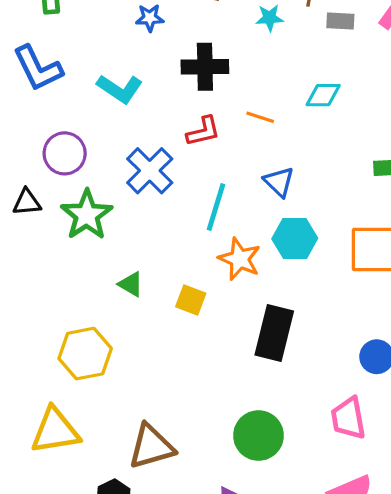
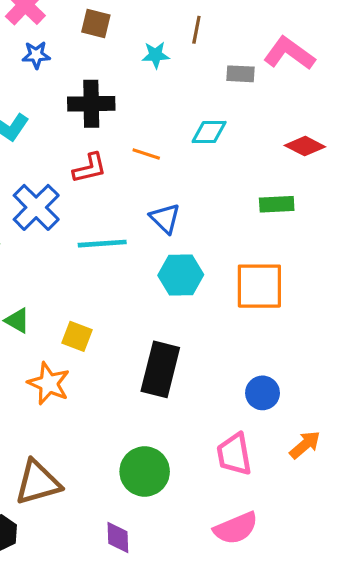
gray rectangle: (340, 21) -> (241, 74), moved
cyan line: (216, 207) -> (102, 244), turned 69
orange star: (240, 259) -> (49, 383), moved

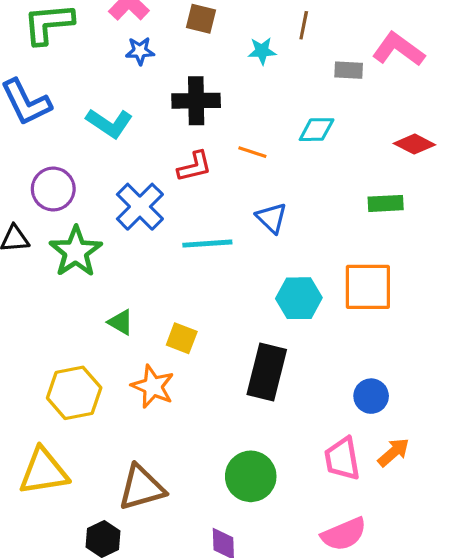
cyan hexagon: (181, 275) -> (299, 298), moved
orange arrow: (305, 445) -> (394, 452), moved

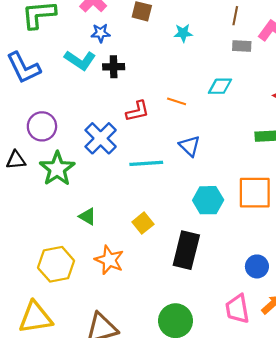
brown line: (304, 25) -> (235, 16), moved
black cross: (196, 101) -> (114, 67), moved, size x0.7
cyan L-shape: (109, 123) -> (80, 60), moved
yellow square: (182, 338) -> (143, 223), moved, turned 30

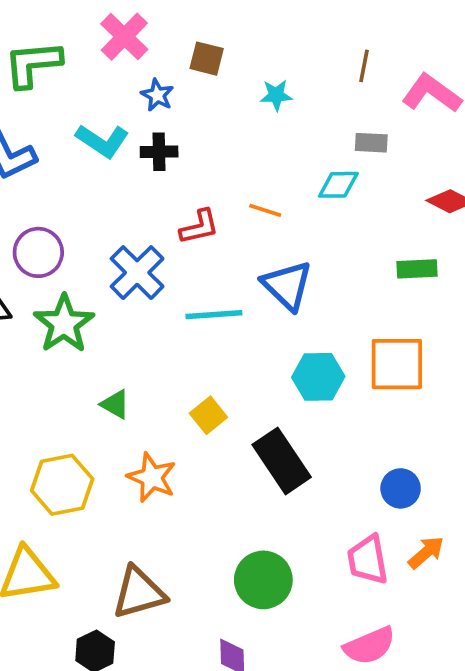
blue star: (101, 33) -> (157, 95), moved, turned 30
gray rectangle: (242, 46) -> (371, 143), moved
blue triangle: (190, 146) -> (287, 285), size x1.4
black rectangle: (186, 250) -> (282, 461), turned -48

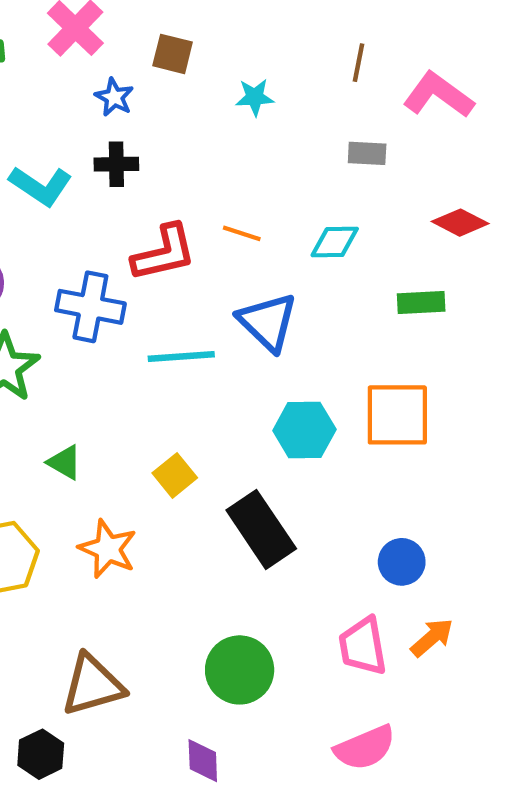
cyan L-shape: (102, 141) -> (41, 186), moved
cyan diamond: (338, 185) -> (335, 242), moved
red L-shape: (199, 227) -> (164, 253), size x1.4
blue cross: (137, 273) -> (90, 307), turned -34

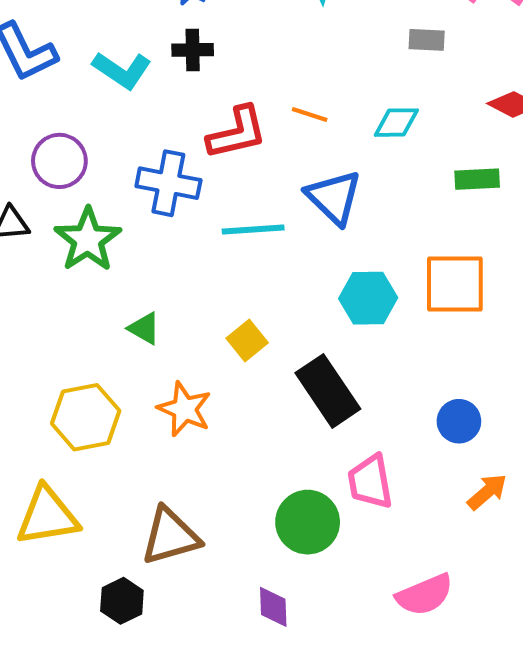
pink trapezoid: (363, 646) -> (370, 482), moved

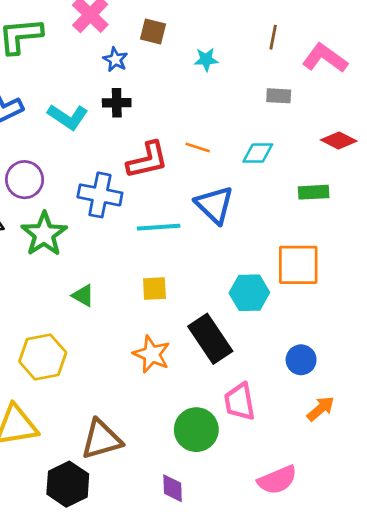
cyan hexagon: (368, 298) -> (249, 293), moved
yellow square: (247, 341) -> (154, 289), moved, turned 36
orange star: (185, 409) -> (152, 354), moved
black hexagon: (122, 601) -> (68, 484), size x1.4

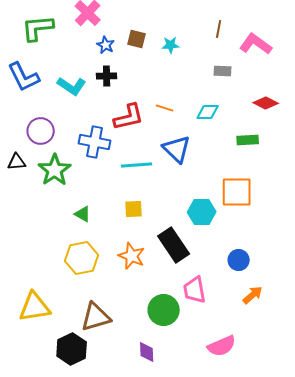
brown square: (153, 32) -> (137, 39), moved
yellow hexagon: (43, 357) -> (82, 258), moved

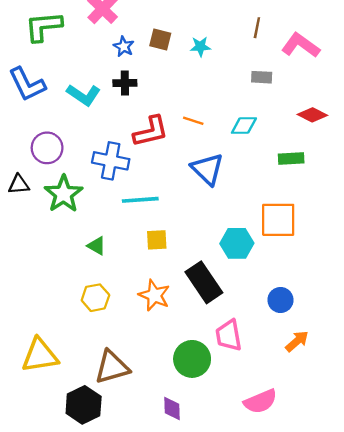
cyan line: (137, 165) -> (140, 200), moved
yellow hexagon: (82, 258) -> (95, 298), size x0.7

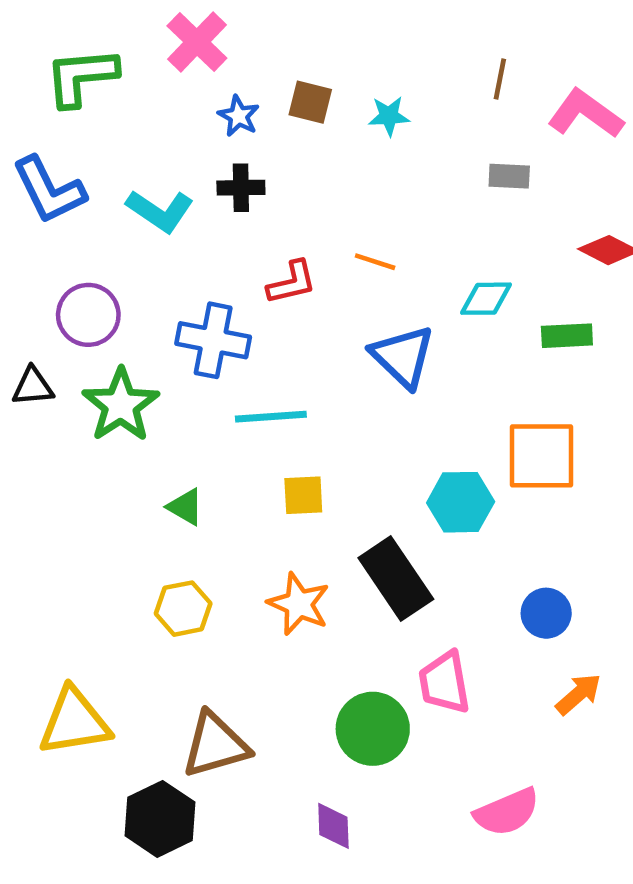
cyan diamond: (244, 125) -> (486, 299), moved
red L-shape: (151, 131) -> (292, 282), size x0.7

